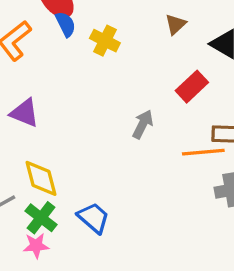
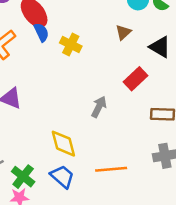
orange line: (203, 152) -> (111, 169), moved
yellow diamond: (41, 178) -> (63, 144), moved

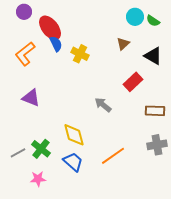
gray arrow: (99, 107) -> (103, 105), turned -78
orange line: (111, 169) -> (113, 156), turned -30
green cross: (23, 177) -> (41, 149), moved

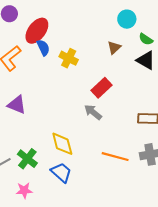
green semicircle: (153, 21) -> (146, 39), moved
red ellipse: (50, 28) -> (37, 31), turned 75
red rectangle: (133, 82) -> (101, 88), moved
orange line: (113, 156) -> (115, 157), moved, turned 50

